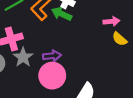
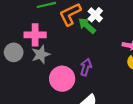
purple arrow: (52, 56) -> (86, 67), moved, turned -84

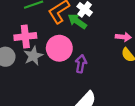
pink circle: (62, 79) -> (59, 48), moved

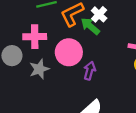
gray star: (33, 56) -> (39, 69), moved

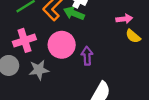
gray star: (39, 69) -> (39, 70), turned 30

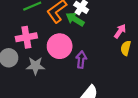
pink arrow: (124, 19) -> (120, 31), turned -56
yellow semicircle: (133, 36) -> (126, 48), turned 56

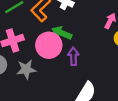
green arrow: (75, 19) -> (62, 33), moved

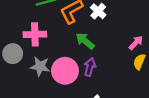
pink circle: (49, 45) -> (65, 71), moved

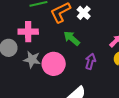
purple arrow: (90, 67) -> (90, 61), moved

